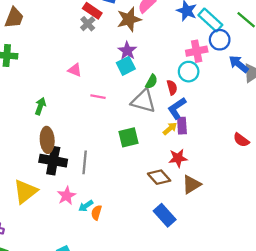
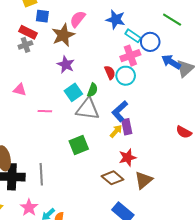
cyan rectangle: (210, 20) -> (133, 36), moved, size x0.7
gray cross: (88, 24) -> (25, 45), turned 32
cyan square: (126, 66) -> (73, 92), moved
red semicircle: (172, 87) -> (110, 72), moved

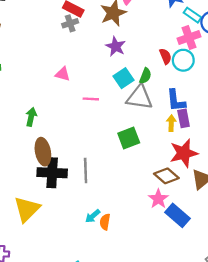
blue L-shape: (120, 111) -> (176, 101), turned -55
yellow arrow: (116, 131) -> (171, 123), turned -40
red star: (127, 157) -> (184, 153), size x1.4
pink star: (29, 208) -> (158, 199), moved

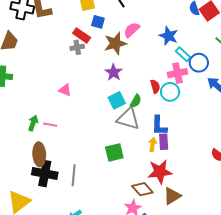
pink line: (91, 99) -> (50, 125), moved

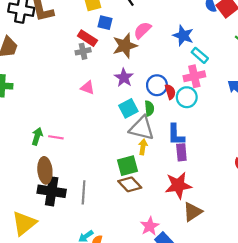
blue circle: (199, 63) -> (157, 85), moved
pink triangle: (65, 90) -> (88, 88), moved
green semicircle: (136, 101) -> (149, 108), turned -32
yellow arrow: (153, 144) -> (143, 147), moved
brown diamond: (142, 189) -> (130, 184), moved

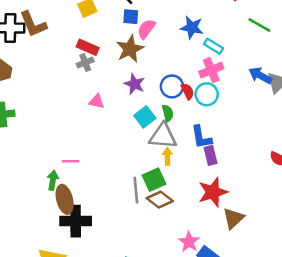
blue square: (105, 23) -> (131, 17), moved
green arrow: (37, 136) -> (53, 180), moved
gray line: (84, 192) -> (136, 190), moved

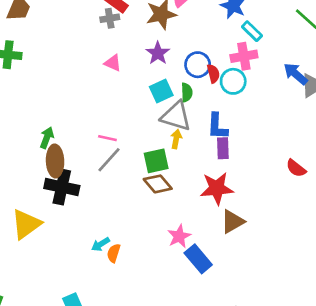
pink line: (71, 161) -> (107, 138), moved
gray line: (136, 190) -> (109, 160), moved, turned 35

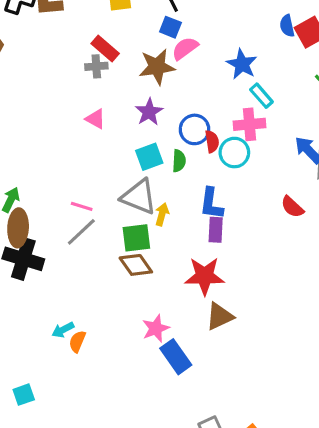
gray triangle: (176, 116) -> (139, 197), moved
red semicircle: (296, 168) -> (292, 207), moved

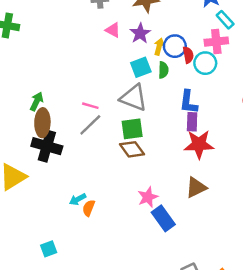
pink triangle: (95, 119) -> (113, 30), moved
yellow arrow: (162, 214) -> (159, 47), moved
red star: (204, 276) -> (199, 144), moved

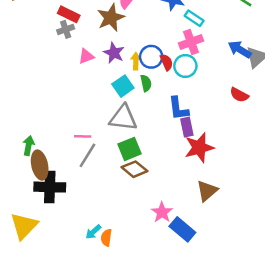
pink triangle: (113, 30) -> (86, 56), turned -35

